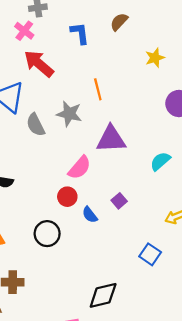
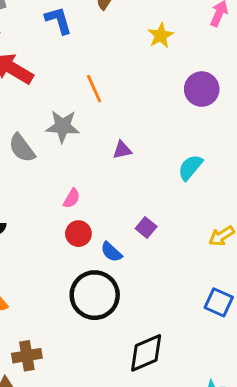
purple triangle: (111, 139) -> (122, 150), size x0.5
pink semicircle: (80, 168) -> (72, 198), moved, size x0.6
black circle: (47, 234) -> (95, 295), moved, size x1.4
blue square: (150, 254) -> (219, 302), moved

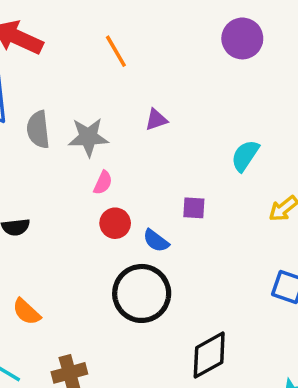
gray star: (63, 126) -> (88, 137), moved
gray semicircle: (22, 148) -> (38, 130), turned 36
cyan semicircle: (190, 167) -> (245, 156), moved
purple square: (146, 227) -> (194, 208), turned -30

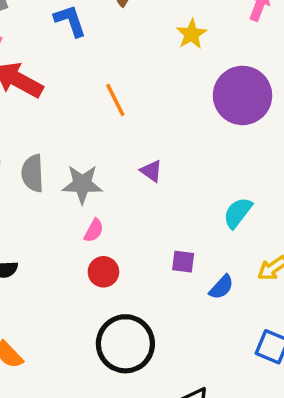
purple circle: (242, 38) -> (242, 95), size x1.4
purple triangle: (156, 120) -> (151, 171), turned 50
blue semicircle: (156, 241) -> (221, 287), moved, turned -88

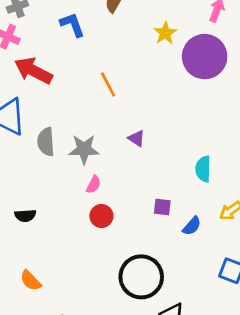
purple circle: (242, 95) -> (205, 57), moved
cyan semicircle: (238, 213) -> (203, 169), turned -35
black circle: (125, 344) -> (141, 277), moved

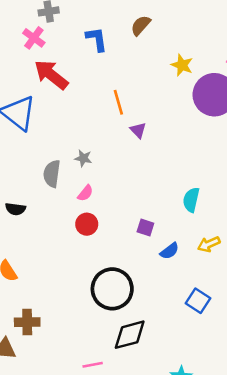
yellow star: (165, 33) -> (182, 65), turned -30
purple triangle: (136, 138) -> (138, 130), moved
gray semicircle: (46, 142) -> (52, 174), moved
gray star: (84, 149) -> (83, 158), size x0.6

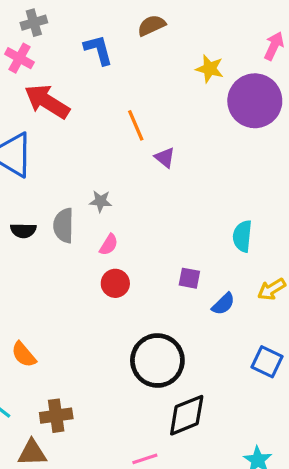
brown semicircle: (141, 25) -> (151, 25), turned 30
black semicircle: (15, 209) -> (23, 230), moved

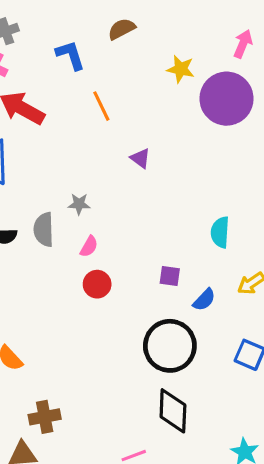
orange line: (136, 125) -> (101, 106), moved
black circle: (157, 361) -> (170, 346), moved
black diamond: (187, 415) -> (173, 411), turned -63

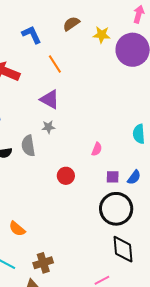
brown semicircle: (122, 29) -> (71, 24), moved
purple triangle: (140, 158) -> (50, 99), moved, size x1.5
pink semicircle: (89, 246) -> (97, 149), moved
purple square: (170, 276) -> (113, 177), moved

